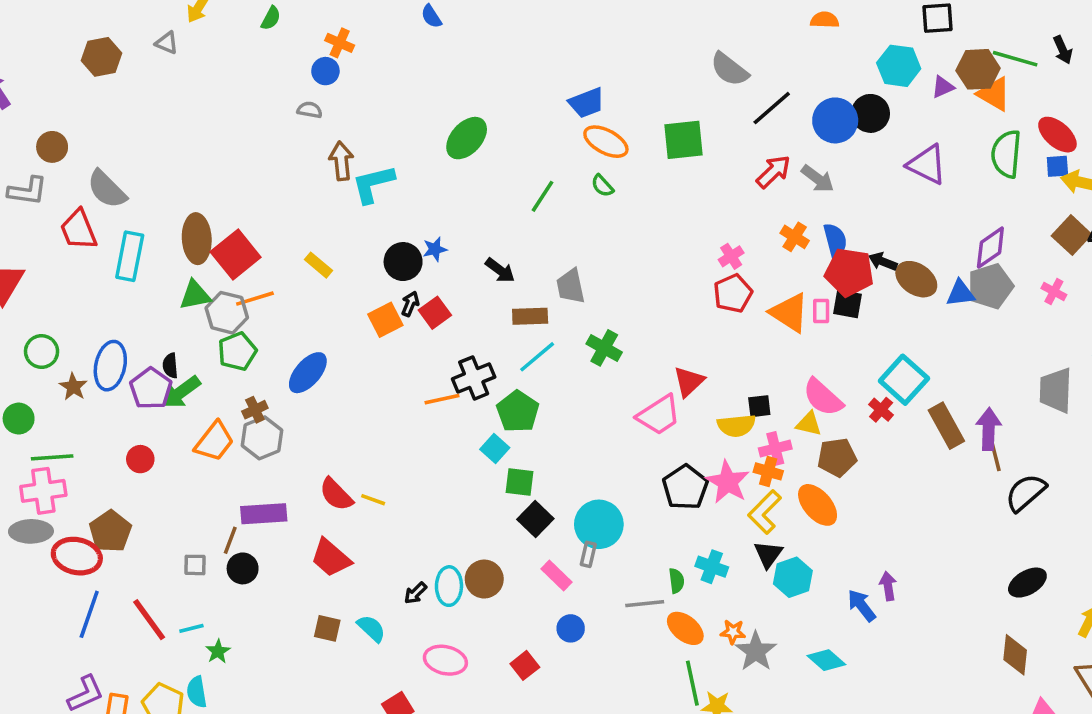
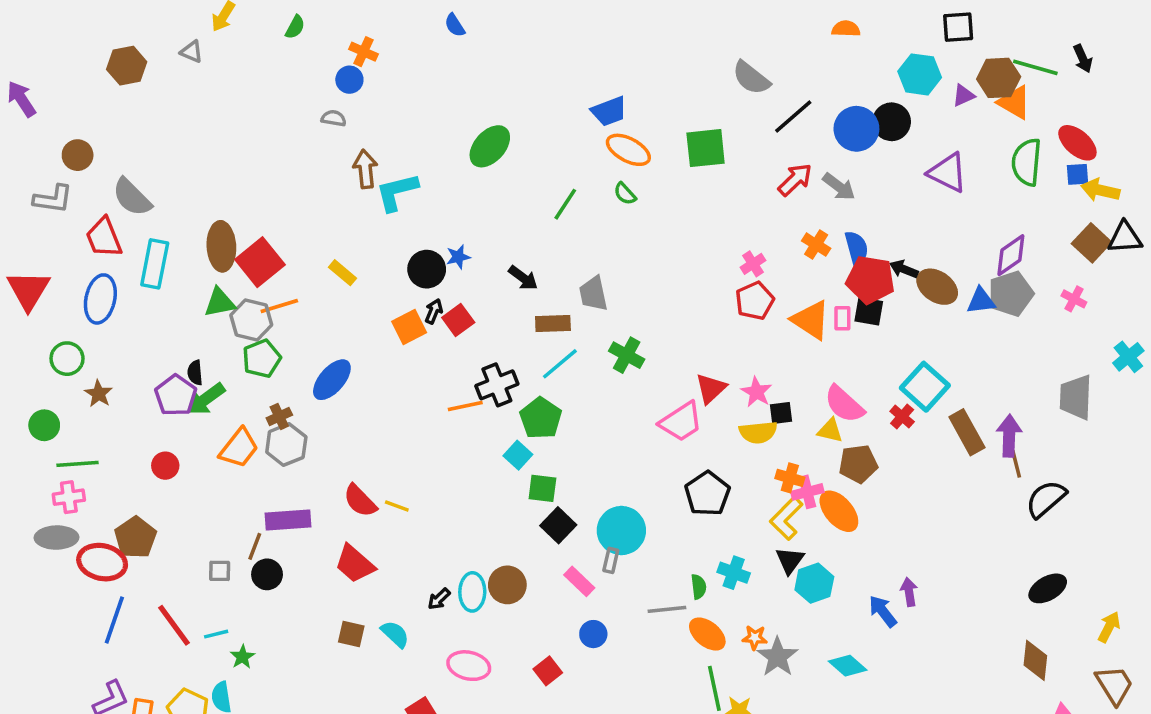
blue ellipse: (110, 366) -> (100, 299), moved
pink cross: (775, 449) -> (807, 492), moved
pink star: (728, 482) -> (756, 392), moved, size x0.7
pink cross: (43, 491) -> (69, 497), size x0.7

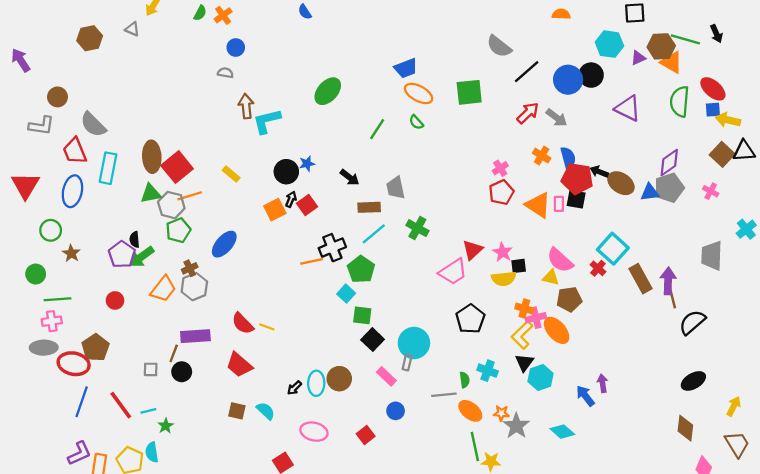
orange cross: (363, 52) -> (223, 15), moved, turned 30

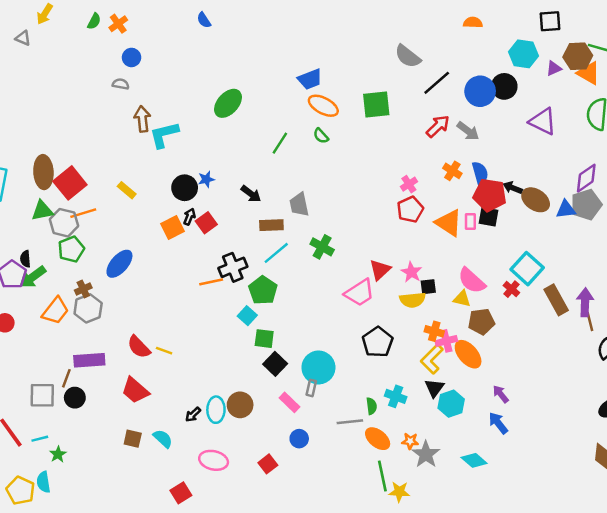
gray square: (151, 369) -> (42, 395), size x1.6
purple arrow: (603, 383) -> (501, 394), moved, turned -30

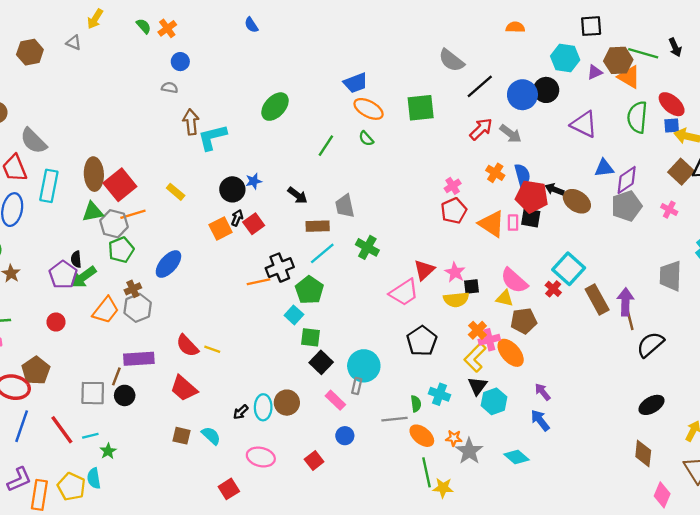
green semicircle: (94, 21) -> (144, 26), turned -70
blue triangle: (566, 209) -> (604, 168), moved
orange cross: (434, 331) -> (477, 330), turned 30

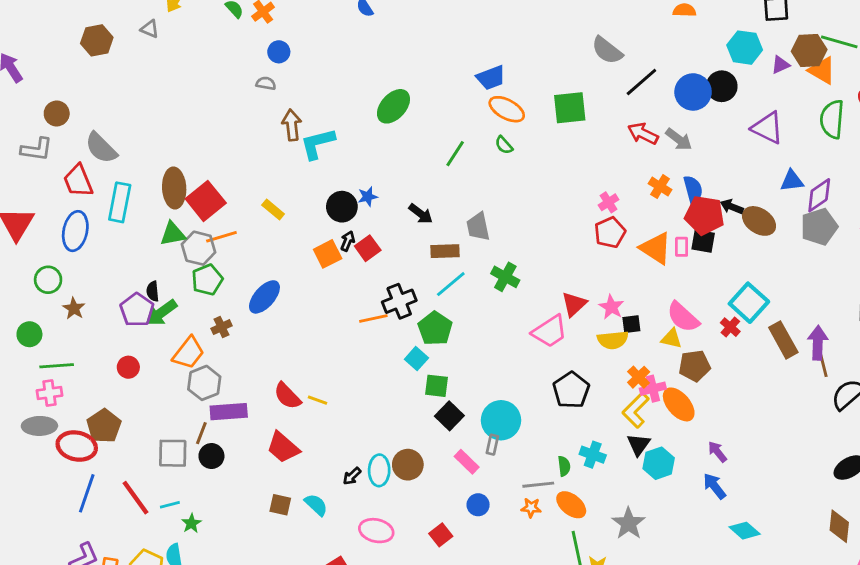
red arrow: (481, 129) -> (643, 134), turned -110
gray hexagon: (138, 308) -> (204, 383), moved
orange star: (454, 438) -> (531, 508), moved
cyan diamond: (517, 457) -> (745, 531), moved

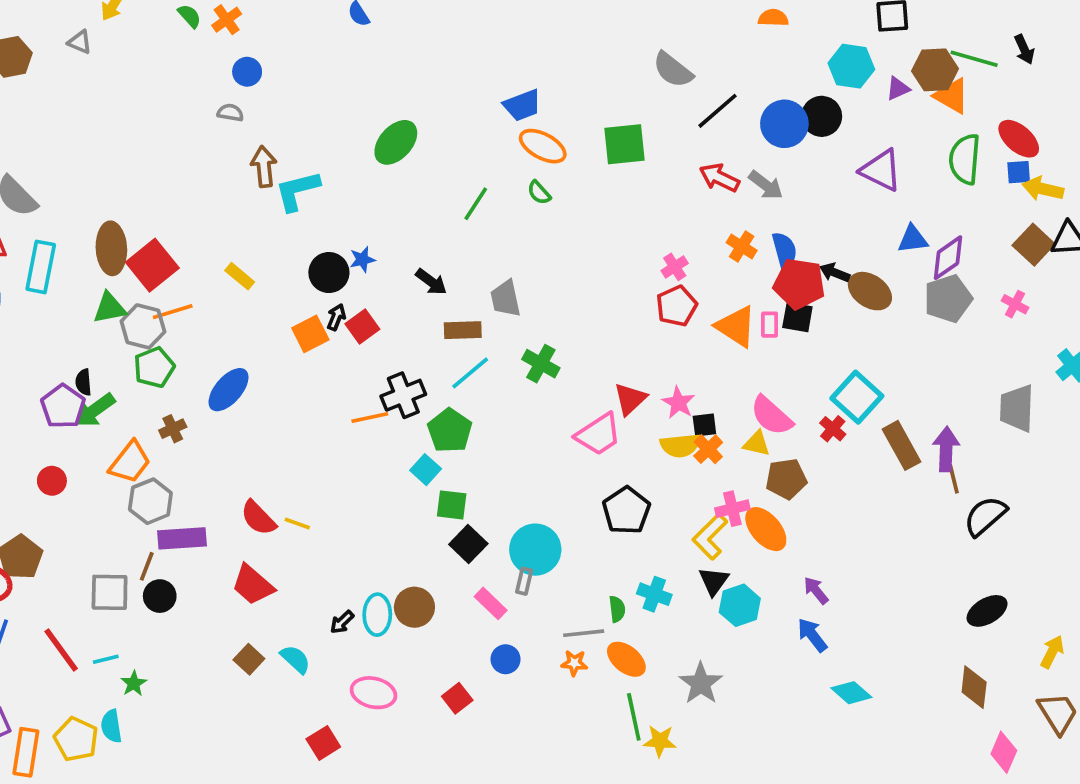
orange cross: (639, 377) -> (708, 449), moved
brown square: (280, 505) -> (249, 659), turned 30

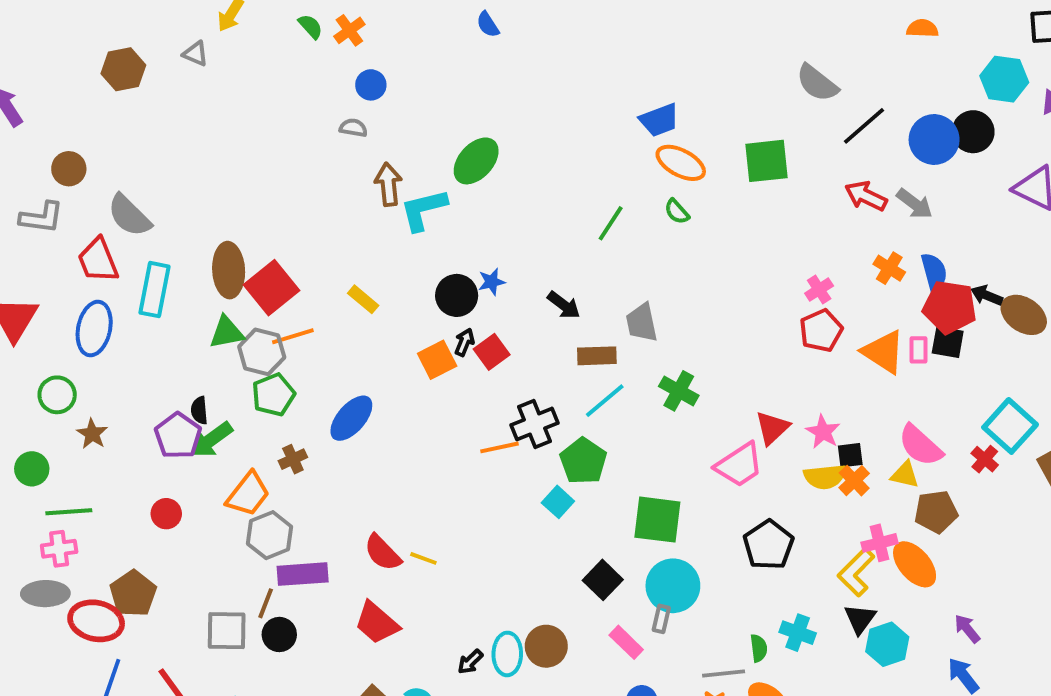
green ellipse: (396, 142) -> (476, 161), moved
green square: (452, 505) -> (657, 520), moved, size x1.5

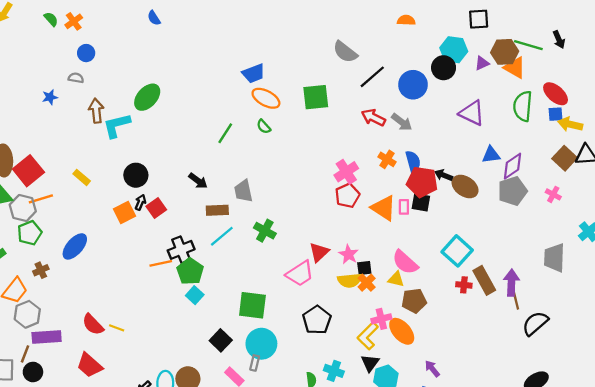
black circle: (973, 132) -> (444, 68), moved
blue star: (492, 282) -> (50, 97), moved
pink cross: (819, 290) -> (346, 172), size x1.5
red cross: (985, 459) -> (464, 285), moved, turned -35
green pentagon: (583, 461) -> (190, 271), moved

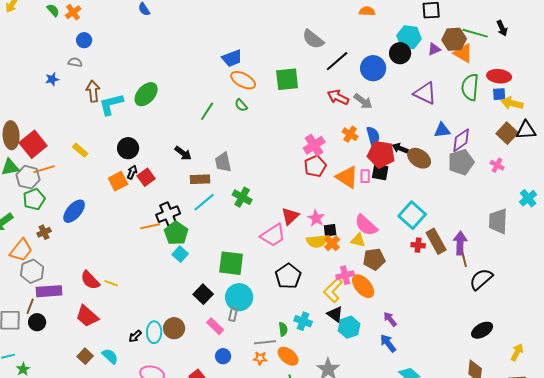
red ellipse: (556, 94) -> (499, 76), turned -35
green ellipse: (147, 97) -> (146, 94), moved
black triangle: (370, 363) -> (335, 314), turned -30

